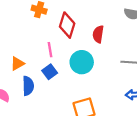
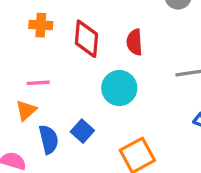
pink line: (50, 50) -> (38, 83), moved, turned -72
blue square: (50, 72) -> (82, 131), moved

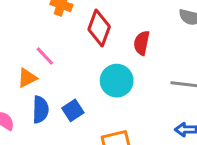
pink line: (38, 83) -> (45, 56), turned 35

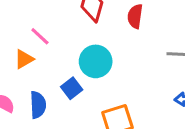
cyan circle: (117, 81) -> (96, 61), moved
blue semicircle: (40, 110) -> (38, 105), moved

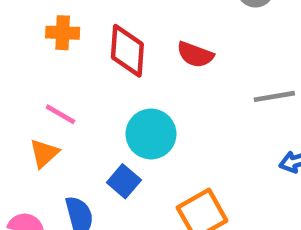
red semicircle: (135, 16) -> (195, 55), turned -65

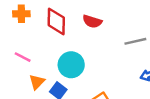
orange triangle: (44, 153) -> (37, 82), moved

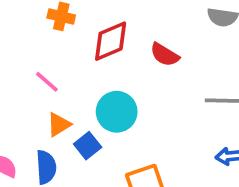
red diamond: (56, 21) -> (111, 41), turned 52

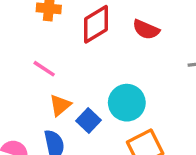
cyan circle: (117, 112) -> (127, 103), moved

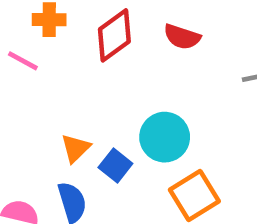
pink line: (44, 69) -> (23, 61), moved

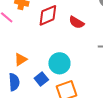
blue square: (115, 165) -> (41, 79), moved

